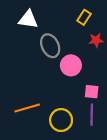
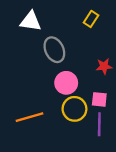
red star: (96, 40) -> (104, 66), moved
pink circle: (71, 65) -> (66, 83), moved
yellow circle: (61, 120) -> (74, 109), moved

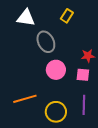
yellow rectangle: (91, 19) -> (67, 16), moved
pink square: (99, 99) -> (83, 75), moved
yellow circle: (74, 109) -> (56, 112), moved

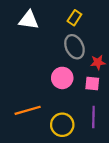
gray ellipse: (46, 42) -> (74, 47), moved

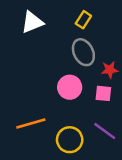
white triangle: (29, 20) -> (32, 22), turned -30
purple line: (93, 117) -> (105, 131), turned -55

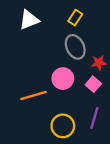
pink square: (103, 93) -> (93, 84), turned 35
orange line: (31, 123) -> (33, 95), moved
purple line: (105, 131) -> (94, 118), turned 70

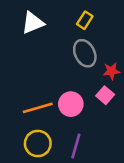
pink circle: (63, 79) -> (71, 104), moved
purple line: (94, 118) -> (76, 146), moved
yellow circle: (63, 126) -> (38, 144), moved

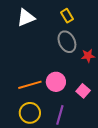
yellow rectangle: (85, 20) -> (67, 16), turned -64
pink square: (105, 95) -> (83, 91), moved

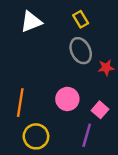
orange line: (30, 85) -> (20, 103), moved, turned -65
purple line: (60, 115) -> (87, 135), moved

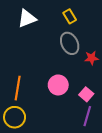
purple line: (87, 135) -> (87, 116), moved
yellow circle: (36, 136) -> (15, 117), moved

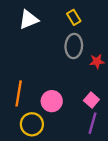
gray ellipse: (70, 43) -> (74, 46), turned 30
pink circle: (58, 85) -> (52, 101), moved
yellow circle: (15, 117) -> (32, 124), moved

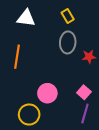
white triangle: (29, 20) -> (26, 18), turned 30
orange line: (19, 93) -> (17, 57), moved

